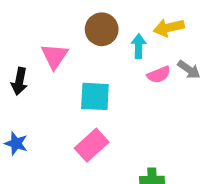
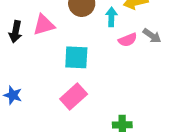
pink triangle: (55, 56) -> (44, 25), turned 40
black arrow: (19, 81) -> (16, 32), moved

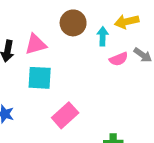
cyan square: (76, 57) -> (40, 78), moved

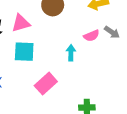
cyan arrow: (103, 36) -> (71, 53), moved

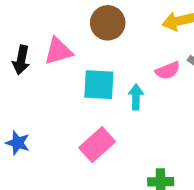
cyan square: (24, 52) -> (99, 85), moved

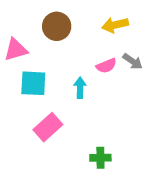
cyan square: (99, 85) -> (33, 83), moved

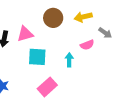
yellow arrow: (115, 25) -> (83, 17), moved
gray arrow: (133, 61) -> (105, 33), moved

